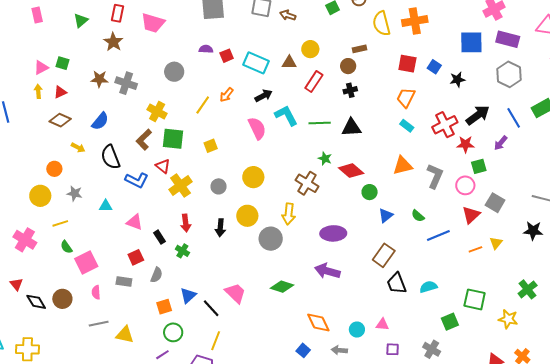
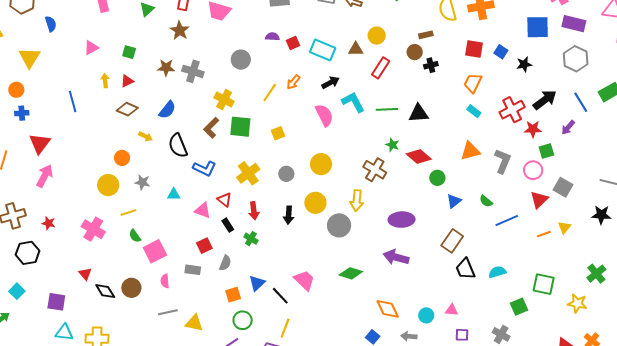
pink triangle: (41, 67) -> (91, 48), moved
black cross: (350, 90) -> (431, 65), moved
red triangle: (163, 166) -> (224, 200), moved

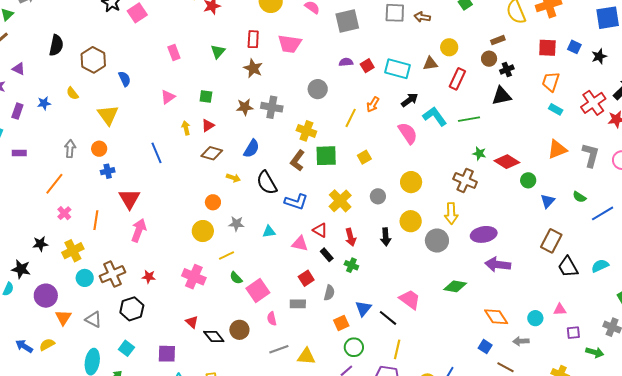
black triangle: (419, 113) -> (502, 96), moved
purple ellipse: (402, 220) -> (484, 234), moved

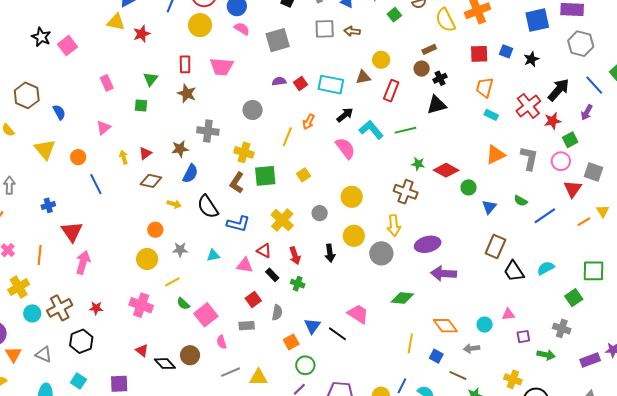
green square: (206, 97) -> (141, 106), moved
brown star: (245, 107) -> (180, 149), moved
orange circle: (99, 149) -> (78, 157), moved
yellow line: (397, 349) -> (410, 343), moved

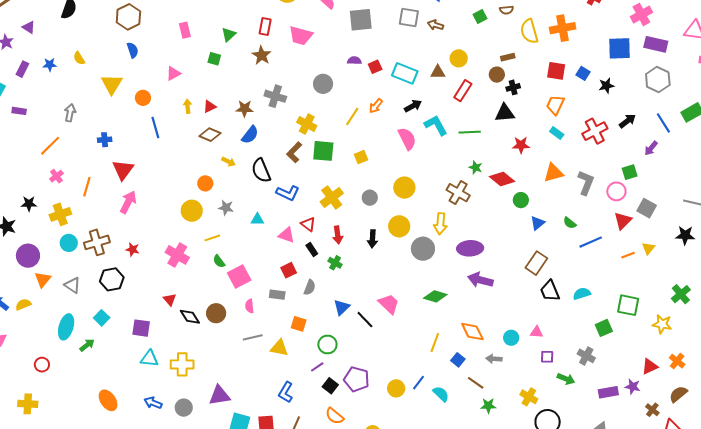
black arrow: (559, 90) -> (627, 121), size x0.7
brown hexagon: (27, 95) -> (128, 17), moved
red star: (553, 121) -> (521, 145), moved
orange square: (291, 342) -> (299, 324), moved, turned 35

